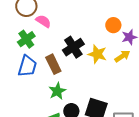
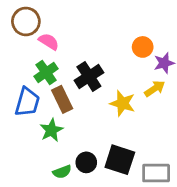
green cross: (26, 39) -> (46, 72), moved
yellow star: (97, 54) -> (123, 103), moved
green star: (57, 91) -> (51, 130), moved

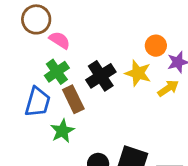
yellow star: (123, 103) -> (138, 73), moved

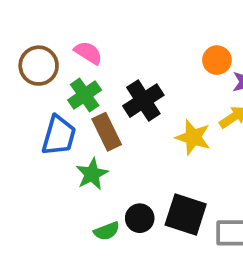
brown circle: (36, 19) -> (39, 66), moved
yellow star: (138, 73) -> (193, 137), moved

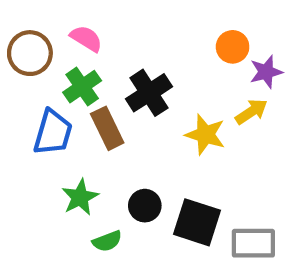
green star: (92, 174) -> (80, 197), moved
black circle: (140, 218) -> (145, 206), moved

